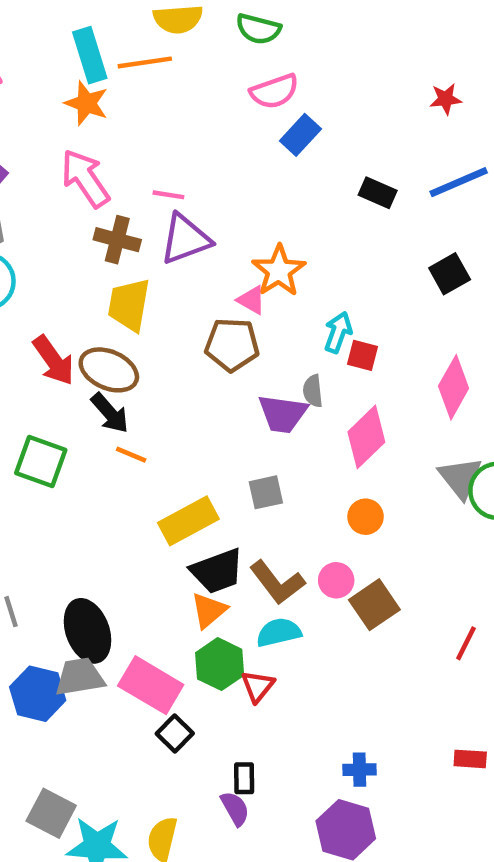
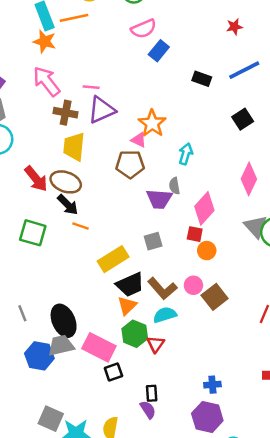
red square: (362, 355) -> (195, 234), moved
black square: (175, 733) -> (113, 372), turned 30

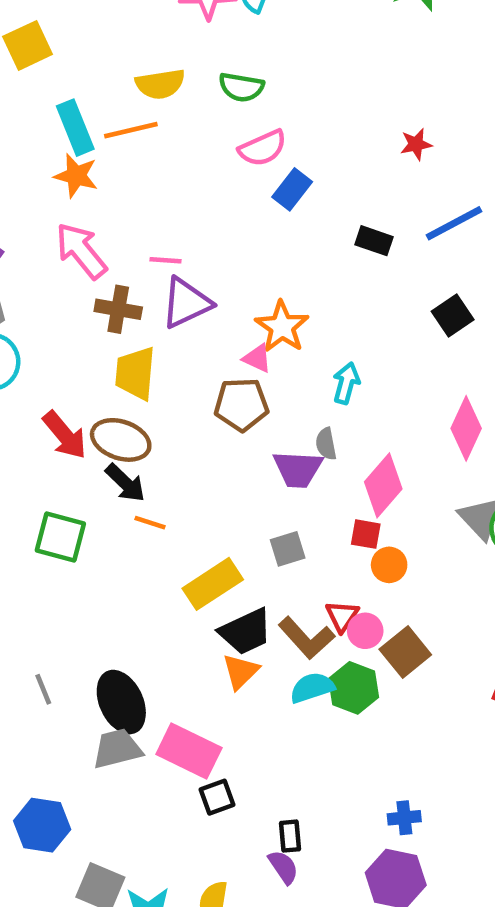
red star: (234, 27) -> (416, 144), moved
green hexagon: (135, 334) -> (354, 688), moved
red triangle: (156, 344) -> (342, 616), moved
blue hexagon: (39, 356) -> (42, 825), moved

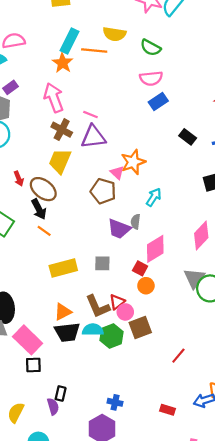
cyan rectangle: (75, 128) -> (69, 41), turned 30
red arrow: (65, 435) -> (19, 179), size x0.6
black trapezoid: (246, 632) -> (67, 332), moved

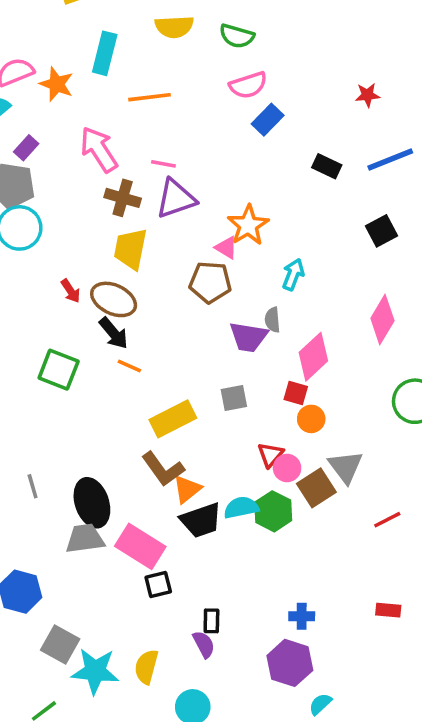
orange line: (94, 51) -> (149, 97), moved
orange star: (63, 63) -> (57, 84), moved
gray triangle: (194, 278) -> (346, 467), moved
brown L-shape: (98, 306) -> (163, 469), moved
red line: (178, 356) -> (387, 520), turned 35

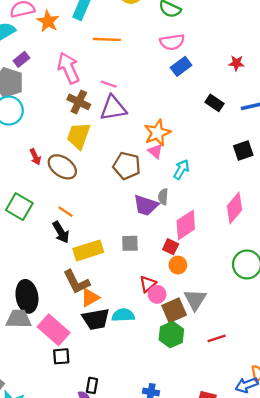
red star: (367, 95) -> (236, 63), moved
pink triangle: (226, 248) -> (155, 151), moved
black arrow: (114, 333) -> (61, 232), moved
green hexagon: (273, 511) -> (171, 335), moved

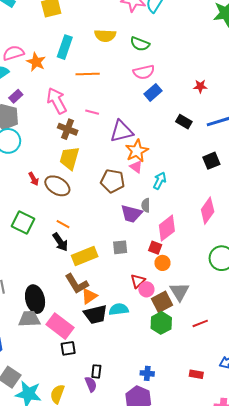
purple triangle: (113, 108) -> (122, 131), moved

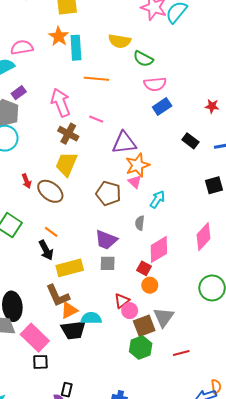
green semicircle: (140, 44) -> (143, 59), moved
cyan rectangle: (65, 47) -> (76, 48), turned -30
orange star: (36, 62) -> (59, 36), moved
purple trapezoid: (131, 214) -> (106, 240), moved
cyan semicircle: (119, 309) -> (91, 318), moved

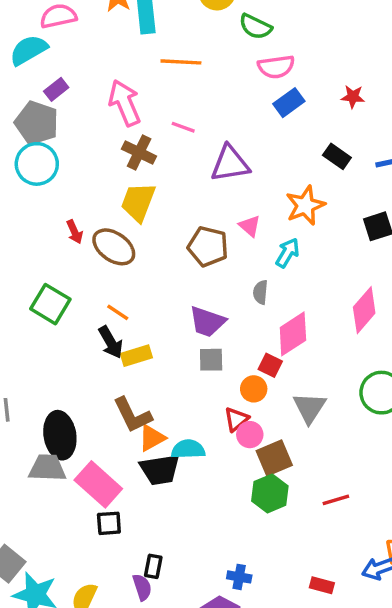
red star: (212, 106) -> (353, 97), moved
orange star: (138, 165) -> (305, 205), moved
yellow rectangle: (70, 268) -> (136, 356), moved, size x0.7
orange circle: (150, 285) -> (254, 389), moved
gray triangle: (164, 317) -> (310, 408), moved

